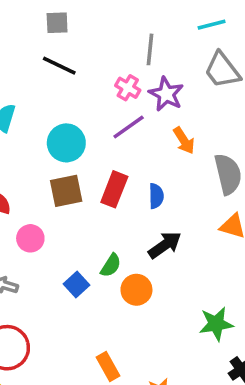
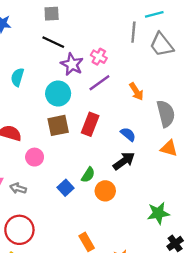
gray line: (150, 49) -> (133, 32), moved
purple star: (166, 94) -> (72, 64), moved
blue semicircle: (156, 196) -> (128, 134), moved, turned -49

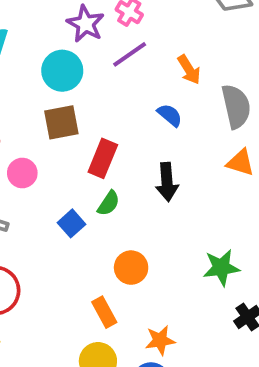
red rectangle: (90, 124) -> (103, 158), moved
blue semicircle: (128, 134) -> (170, 115), moved
black arrow: (124, 161) -> (167, 182), turned 120
orange circle: (105, 191) -> (131, 268), moved

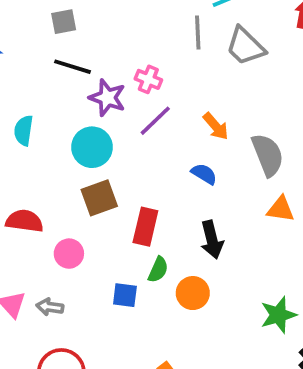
blue square: (71, 223) -> (125, 295), turned -32
orange circle: (131, 268) -> (193, 293), moved

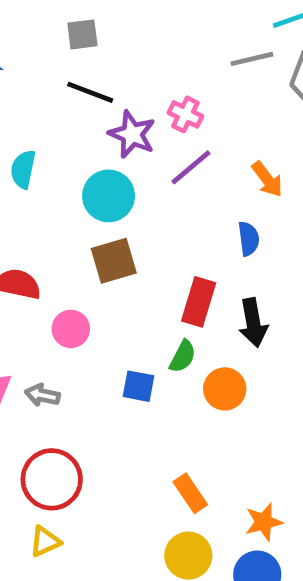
gray line: (198, 33) -> (252, 59), turned 76
blue semicircle: (204, 174) -> (249, 239), turned 48
red rectangle: (145, 227) -> (199, 302), moved

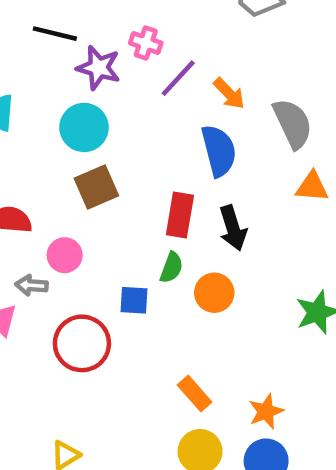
purple line: (191, 167) -> (178, 78), moved
blue semicircle: (249, 239) -> (219, 151), size x1.6
gray arrow: (42, 395) -> (31, 285), moved
red circle: (52, 479) -> (82, 343), moved

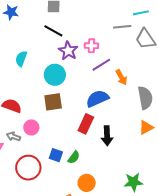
pink cross: (146, 43) -> (91, 46), turned -32
blue semicircle: (219, 151) -> (97, 99), moved, turned -115
orange triangle: (312, 187) -> (146, 127), turned -49
green semicircle: (171, 268) -> (74, 157), moved
orange circle: (214, 293) -> (87, 183), moved

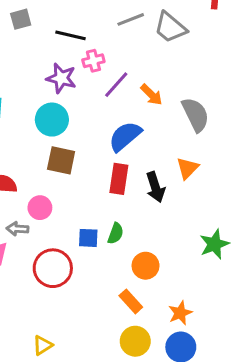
black line: (53, 31) -> (70, 35), moved
brown square: (53, 102) -> (61, 160), turned 36
orange triangle: (146, 127) -> (187, 168), moved

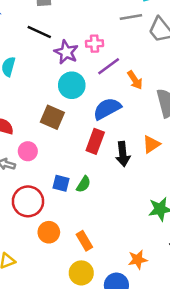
black line: (70, 35) -> (39, 32), moved
cyan circle: (52, 120) -> (72, 85), moved
orange circle: (146, 266) -> (49, 232), moved
orange star: (180, 313) -> (138, 260), moved

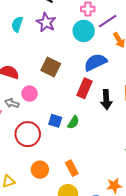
purple star: (66, 52) -> (46, 22), moved
purple line: (109, 66) -> (108, 21), moved
cyan circle: (72, 85) -> (84, 31), moved
orange circle: (49, 232) -> (40, 170), moved

